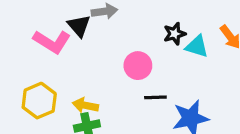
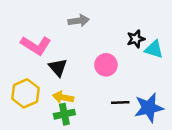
black triangle: (79, 26) -> (58, 67), moved
black line: (155, 97) -> (120, 102), moved

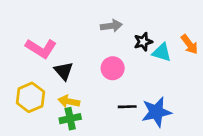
gray arrow: (79, 21) -> (111, 26), moved

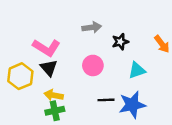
pink L-shape: (41, 48) -> (46, 48), moved
cyan triangle: (162, 52) -> (137, 70), moved, turned -36
yellow hexagon: (30, 97) -> (20, 76), moved

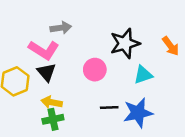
gray arrow: (92, 27) -> (61, 28), moved
black star: (120, 42) -> (125, 43), size x1.6

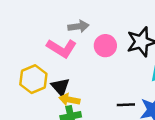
pink circle: (95, 70) -> (105, 46), moved
black triangle: (46, 72) -> (60, 87), moved

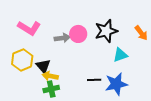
gray arrow: (78, 26) -> (62, 38), moved
pink L-shape: (62, 48) -> (29, 28), moved

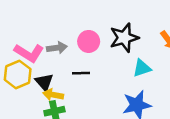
pink L-shape: (29, 28) -> (29, 53), moved
gray arrow: (62, 38) -> (57, 48), moved
black line: (94, 80) -> (81, 73), moved

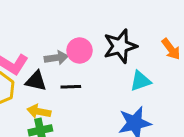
gray arrow: (57, 48) -> (56, 58), moved
black triangle: (44, 82) -> (36, 81), moved, turned -36

